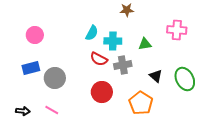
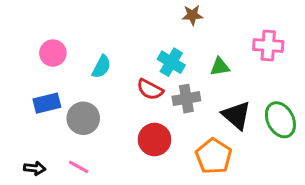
cyan semicircle: (92, 33) -> (101, 67), moved
cyan cross: (113, 41) -> (171, 62), turned 30
black triangle: (156, 76) -> (236, 115), size x1.5

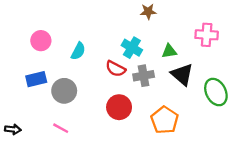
black triangle: (236, 115) -> (182, 75), moved
black arrow: (35, 168) -> (13, 129), moved

